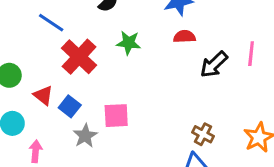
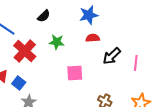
pink line: (251, 54) -> (136, 63), moved
pink square: (116, 116) -> (75, 73), moved

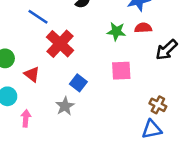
green star: (57, 42) -> (116, 31), moved
blue square: (19, 83) -> (78, 83), moved

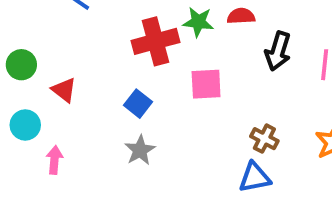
red cross: (60, 44) -> (156, 41), moved, turned 32
black arrow: (166, 50) -> (278, 51), turned -30
gray star: (65, 106) -> (140, 150), moved

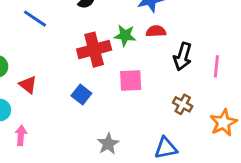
brown cross: (264, 139) -> (183, 104), moved
gray star: (140, 150) -> (108, 144), moved

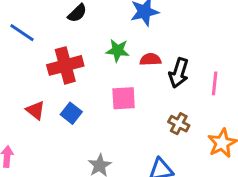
red semicircle: (156, 31) -> (150, 59), moved
red cross: (94, 50) -> (65, 65), moved
red triangle: (28, 85) -> (35, 110), moved

